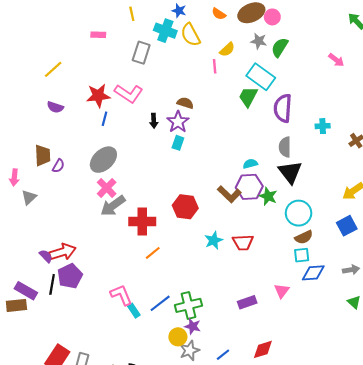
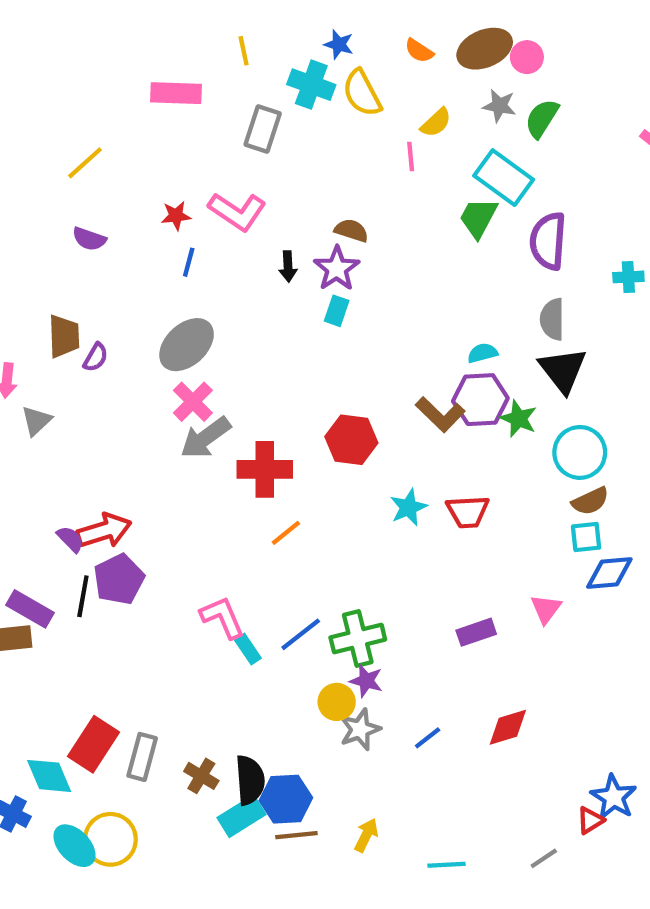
pink rectangle: (98, 35) -> (176, 93), size x1.6
red star: (98, 96) -> (176, 216), size x0.6

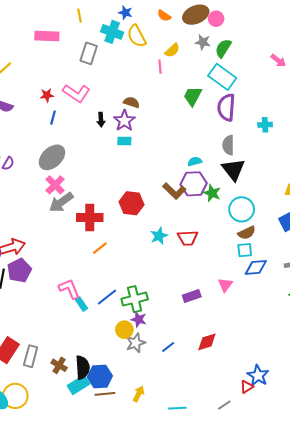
cyan rectangle: (504, 178) -> (222, 77), moved
cyan rectangle: (337, 311) -> (124, 141), turned 72

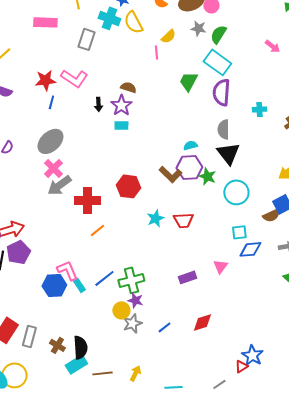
red star: (47, 95) -> (45, 80), size x1.5
brown semicircle: (247, 233) -> (271, 215), moved
blue hexagon: (100, 377) -> (54, 285), moved

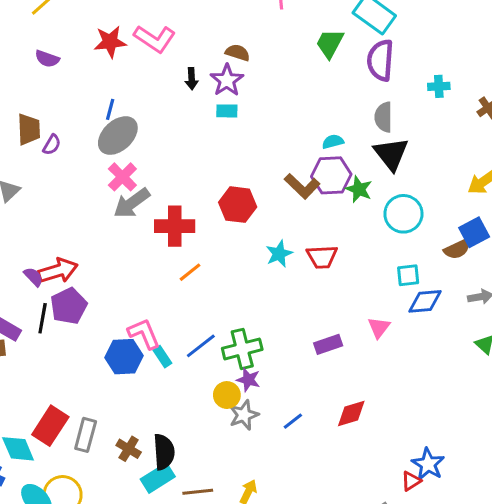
blue line: (51, 102) -> (110, 109), moved

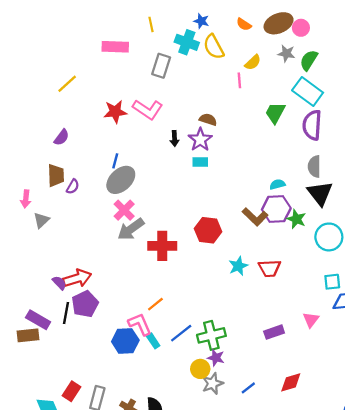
purple semicircle: (47, 59) -> (62, 137), moved, turned -72
orange line: (190, 272) -> (155, 304), moved
red rectangle: (50, 426) -> (72, 391), size x0.7

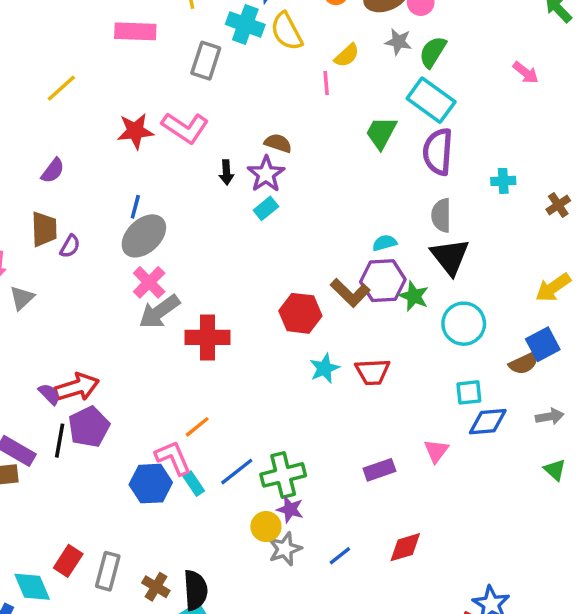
cyan rectangle: (200, 162) -> (266, 208), turned -40
red hexagon: (208, 230) -> (300, 313), moved

